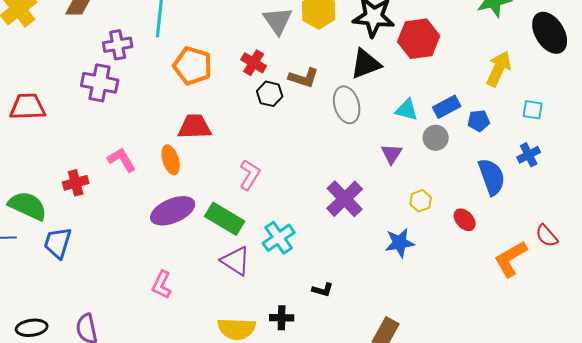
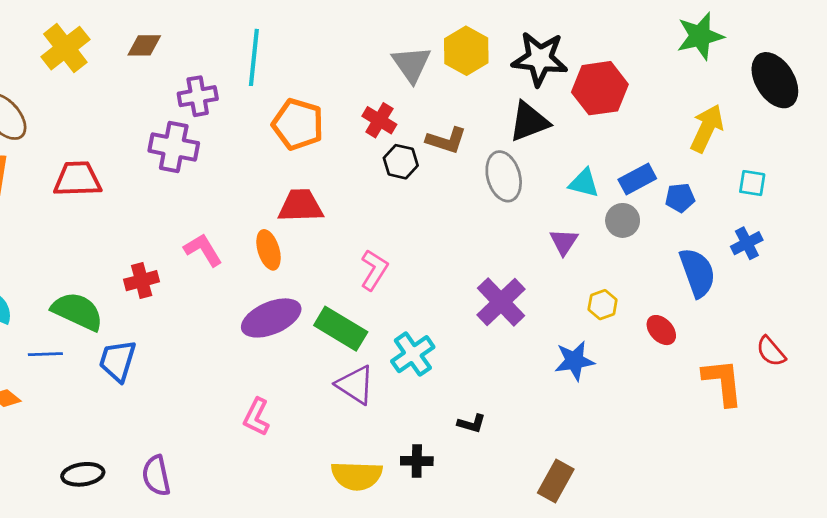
orange L-shape: (511, 259) -> (723, 382), turned 114

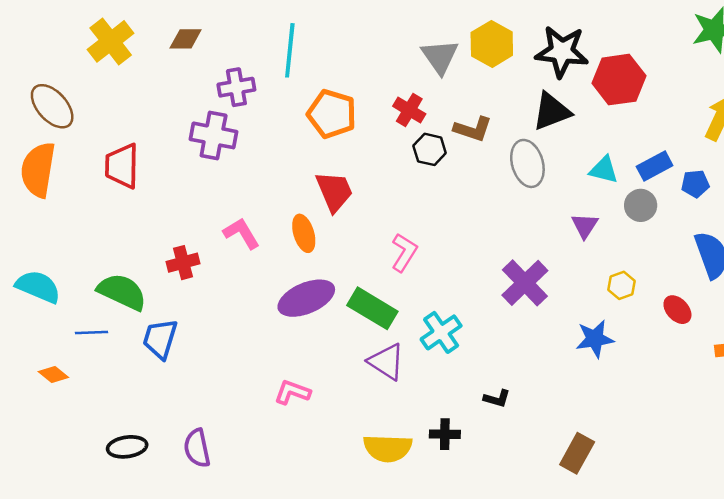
red trapezoid: (77, 179) -> (122, 166), turned -87
red trapezoid: (301, 206) -> (334, 191), turned 69
pink L-shape: (256, 417) -> (292, 392), turned 84

